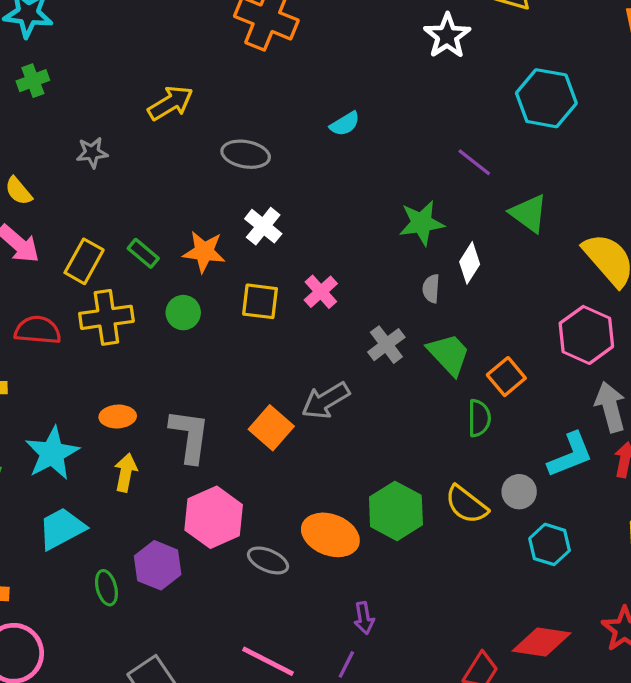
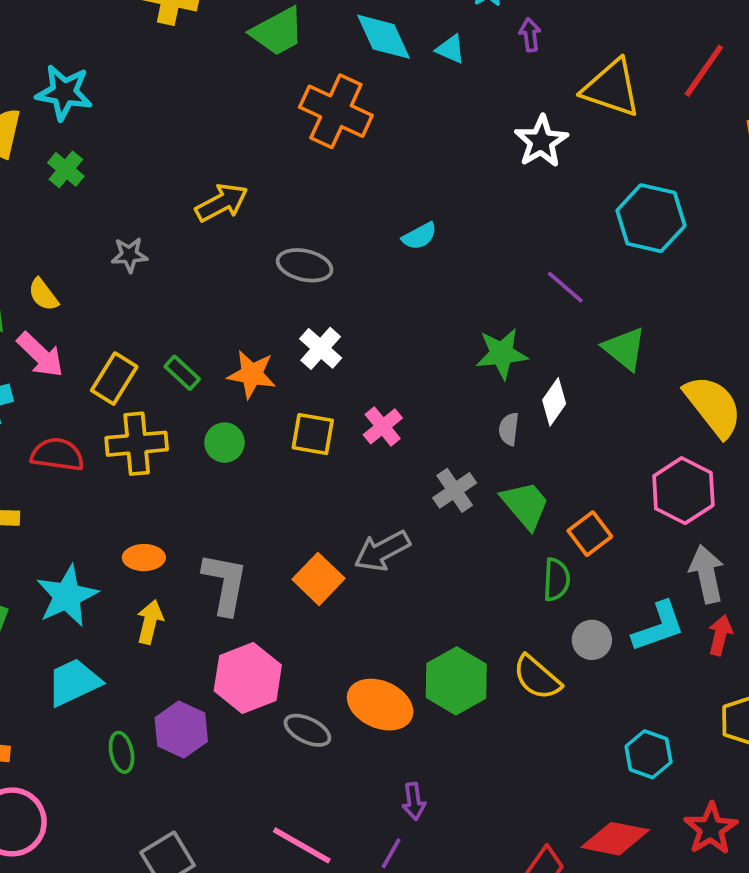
green cross: (33, 81) -> (66, 169), turned -32
gray circle: (519, 492) -> (592, 640), moved
cyan hexagon: (550, 544) -> (649, 754), moved

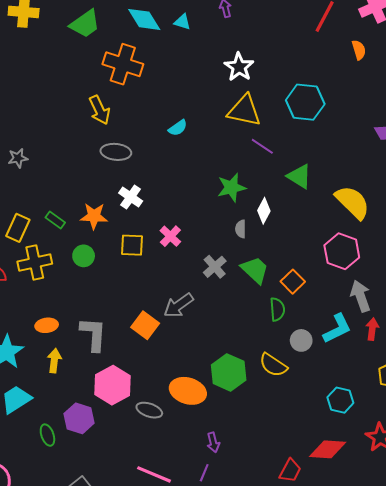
yellow triangle: (612, 88) -> (244, 111), moved
yellow arrow: (222, 203) -> (100, 110), moved, turned 100

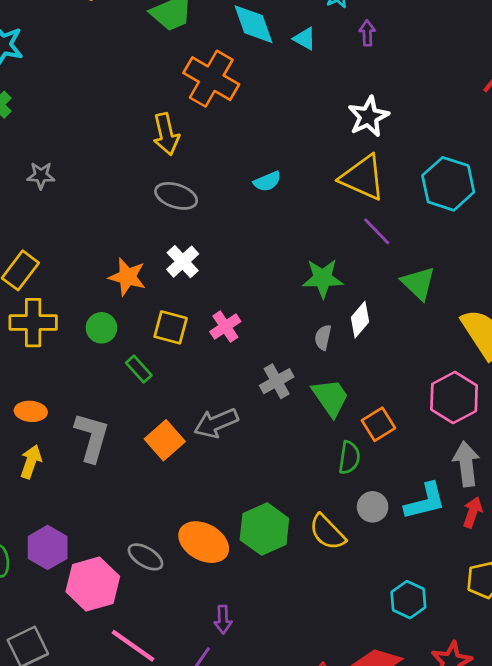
green rectangle: (55, 220) -> (139, 369), moved
pink hexagon: (113, 385) -> (93, 584), moved

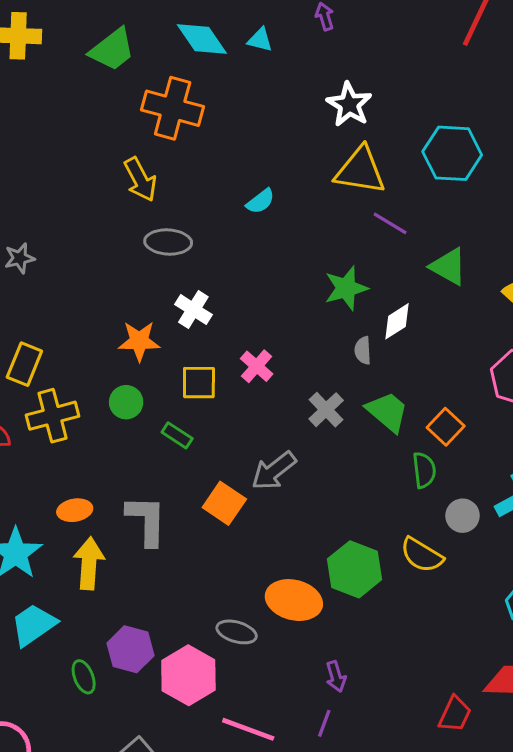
white diamond: (360, 320) -> (397, 321), turned 32
yellow arrow: (31, 462) -> (89, 563), size x1.4

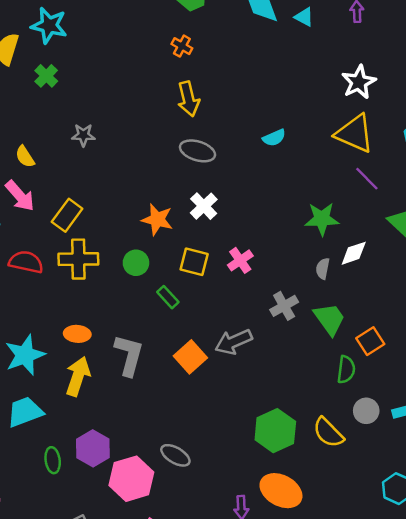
orange cross: (173, 108) -> (182, 46), moved, size x0.5
orange ellipse: (294, 600) -> (281, 491), moved

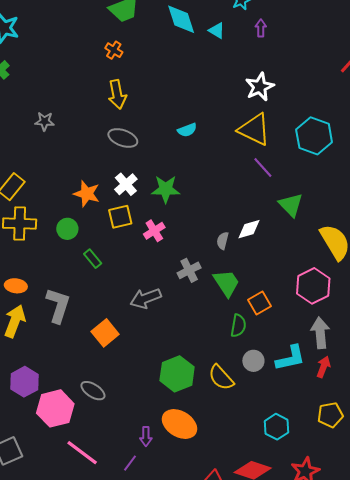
gray star: (83, 135) -> (45, 121), moved
green star: (322, 219) -> (166, 189), moved
yellow square: (194, 262) -> (120, 217), moved, turned -30
orange square: (190, 357) -> (105, 333), moved

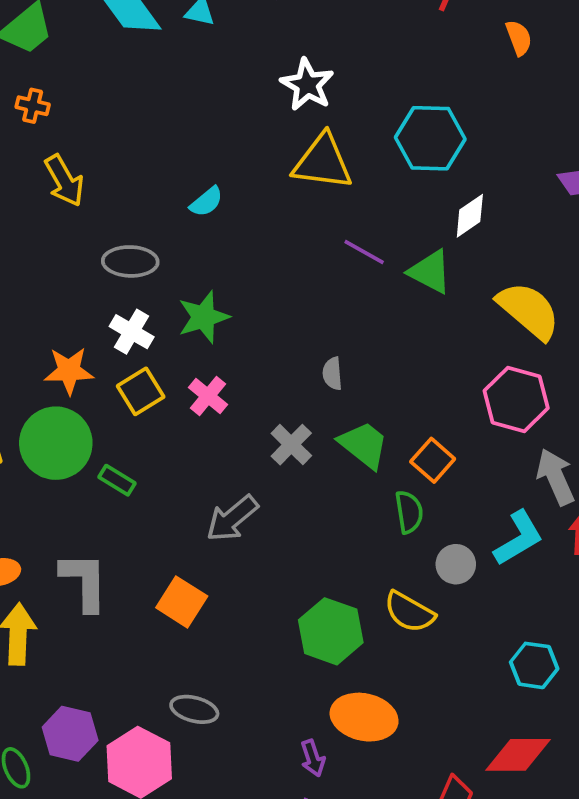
gray ellipse: (123, 138) -> (130, 261), moved
purple line: (263, 168) -> (364, 252), moved
green circle: (67, 229) -> (56, 443), size x1.8
white diamond: (249, 229) -> (470, 216), moved

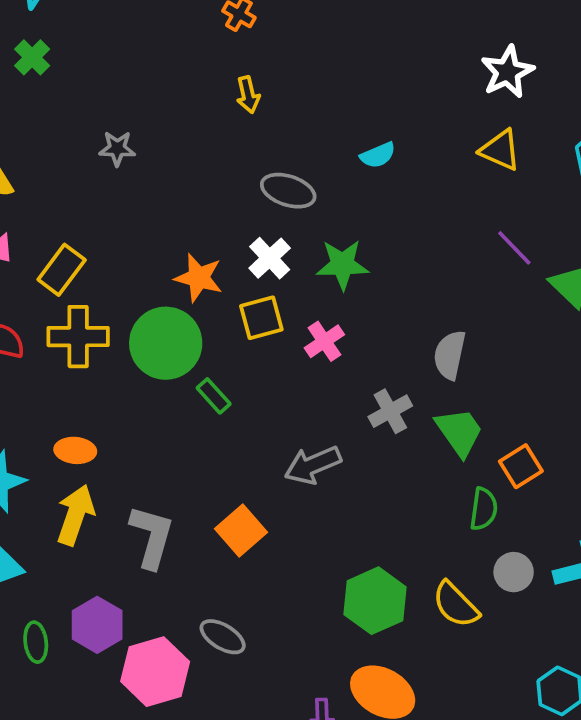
yellow triangle: (323, 162) -> (500, 150), size x0.7
yellow arrow: (64, 181) -> (248, 95), size x0.7
gray semicircle: (332, 374) -> (450, 355), size x1.5
gray L-shape: (84, 582) -> (152, 537), moved

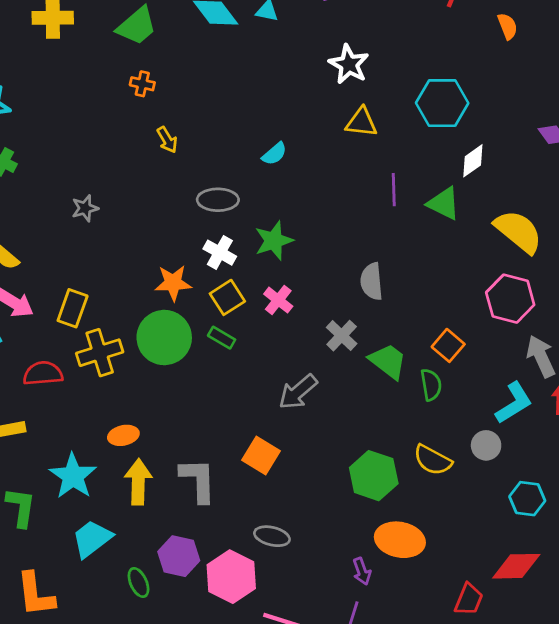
purple line: (514, 248) -> (394, 190), turned 60
green rectangle: (214, 396) -> (222, 338), moved
green trapezoid: (459, 432) -> (388, 361), moved
gray circle: (514, 572) -> (486, 445), moved

